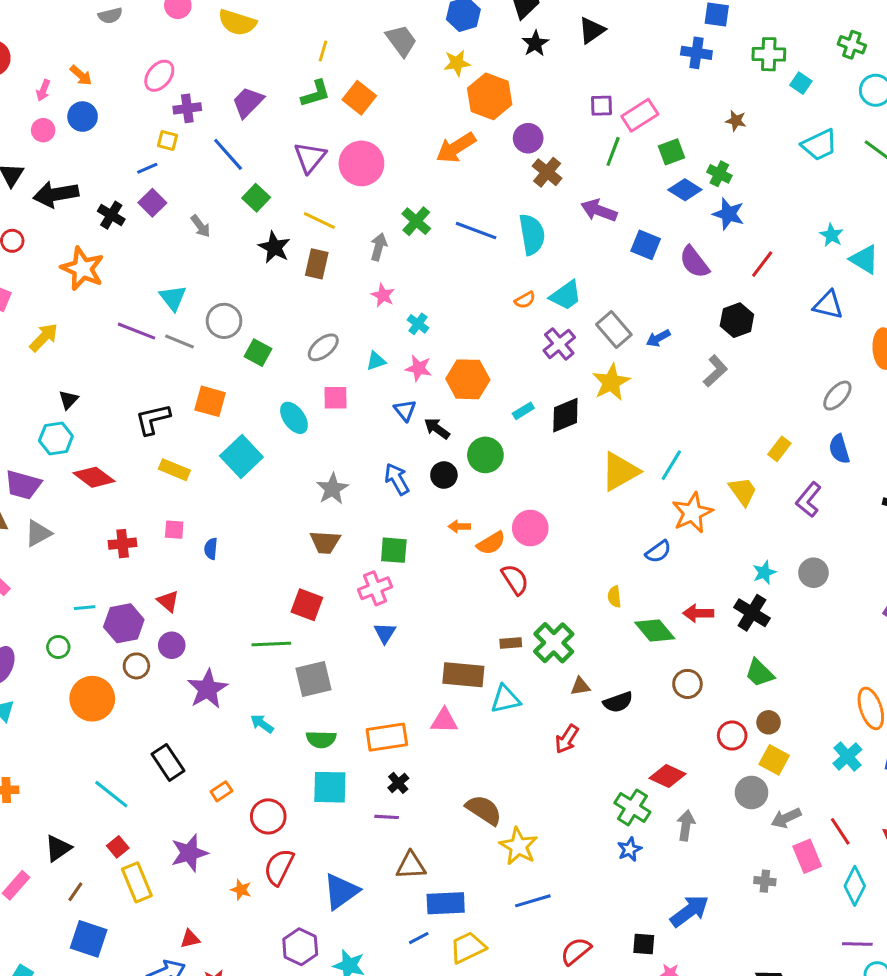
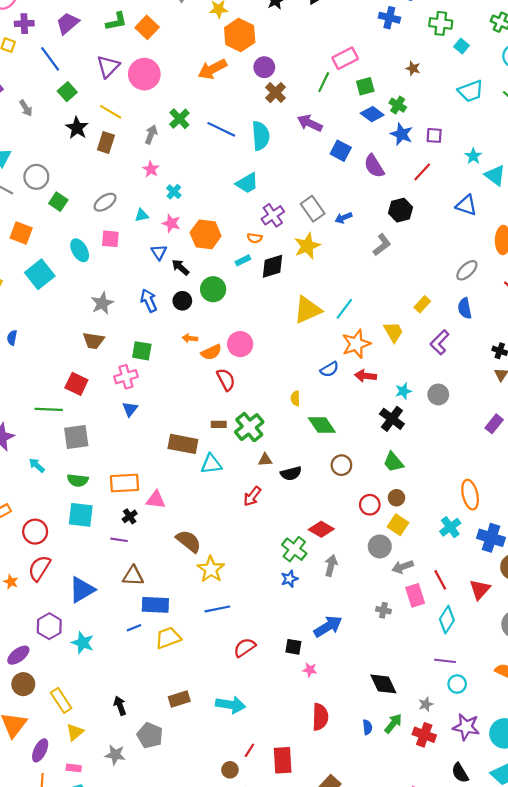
purple square: (602, 106) -> (434, 135), moved
cyan trapezoid: (566, 295) -> (247, 183), moved
orange semicircle: (525, 300) -> (255, 238), moved, turned 32
red arrow: (698, 613) -> (366, 376), moved
pink triangle: (444, 721) -> (156, 500), moved

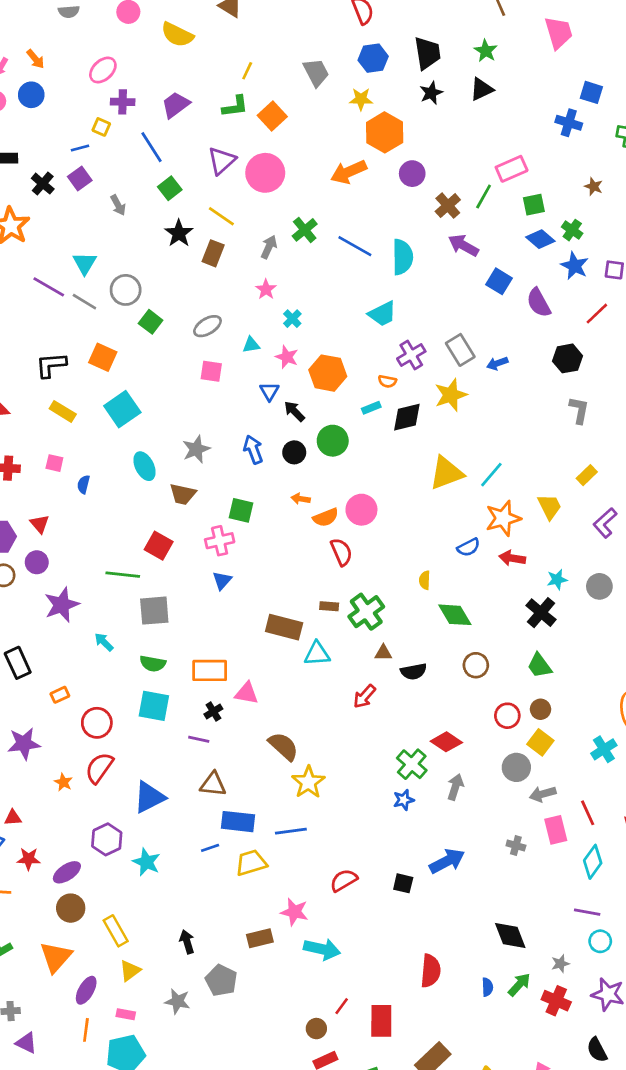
brown cross: (276, 93) -> (448, 206), moved
gray L-shape: (382, 245) -> (579, 410), moved, turned -45
cyan ellipse: (80, 250) -> (145, 466), moved
blue line: (217, 609) -> (291, 831), moved
pink star: (310, 670) -> (294, 912), moved, size x1.5

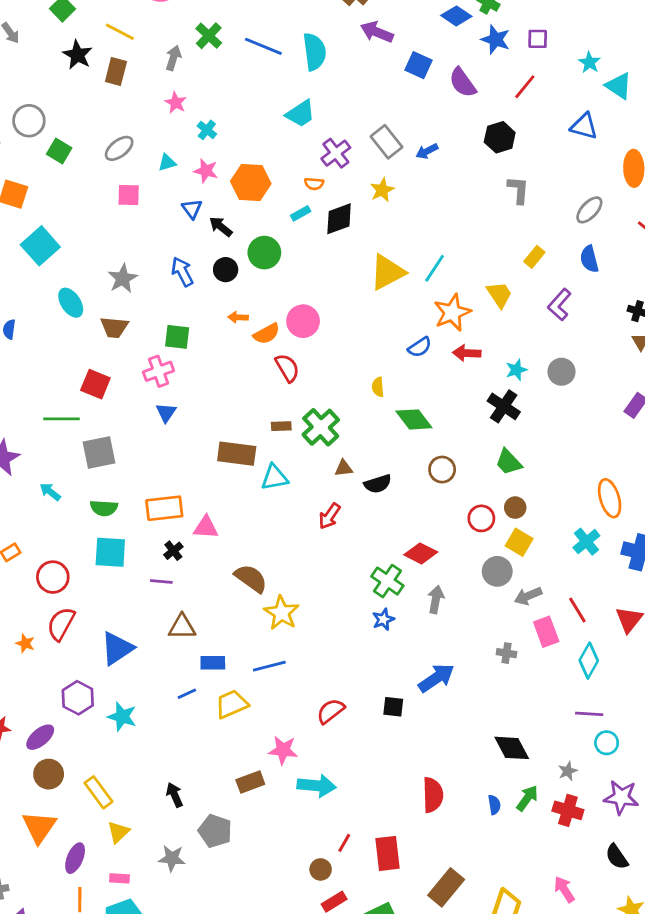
yellow star: (451, 395) -> (382, 190), size x0.7
blue rectangle: (238, 822) -> (213, 663), size x0.7

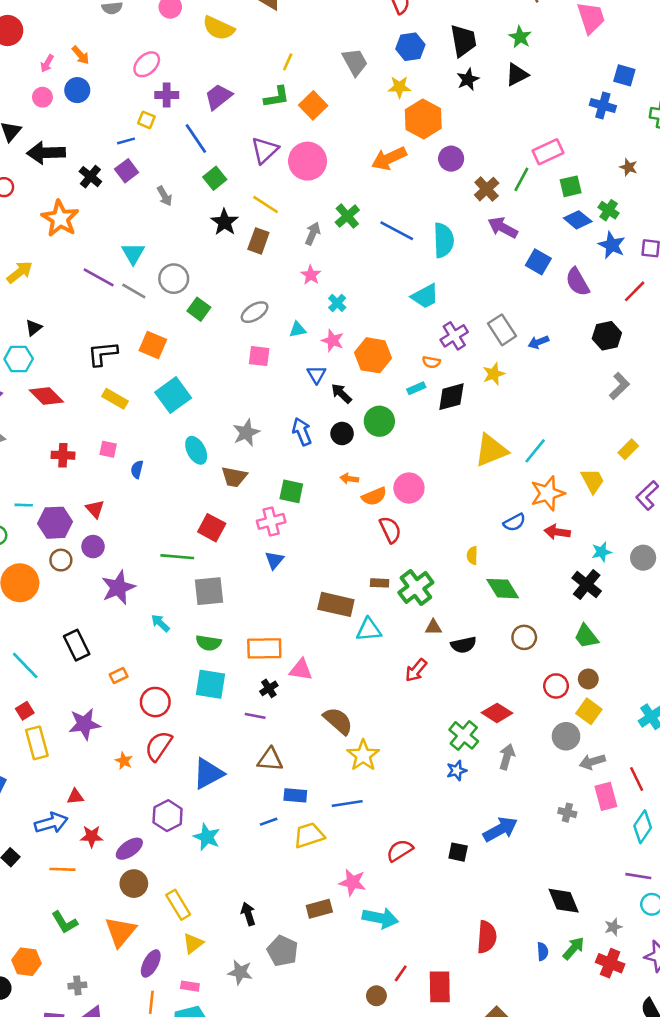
gray L-shape: (518, 190) -> (619, 386), turned 36

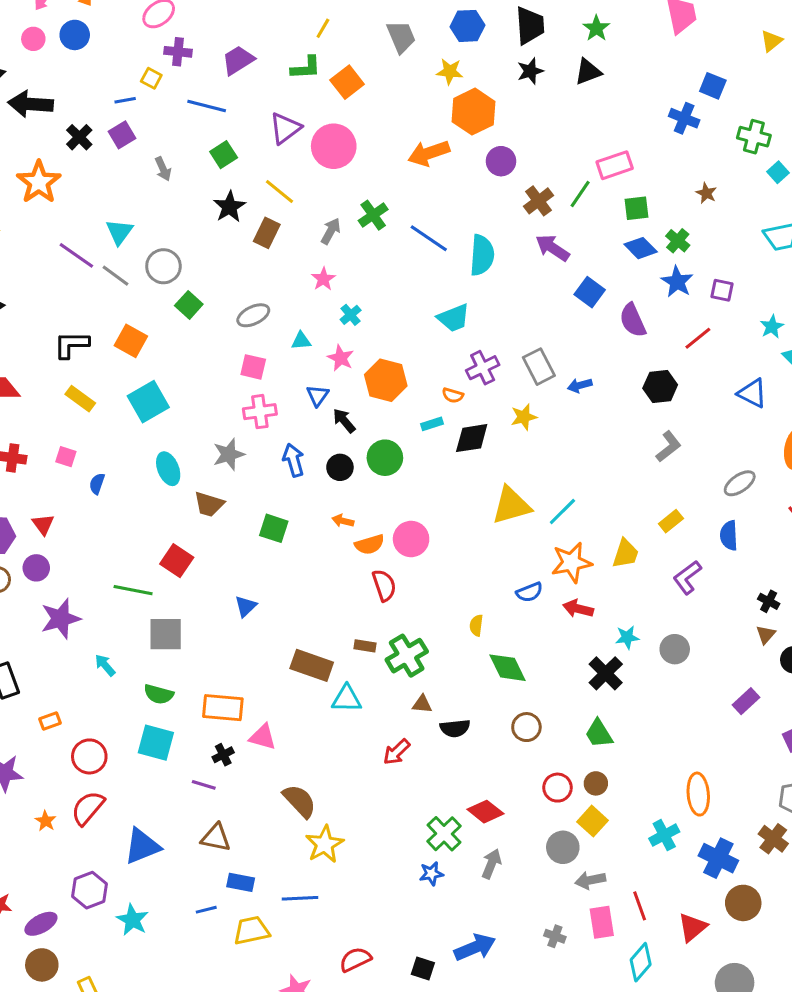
blue line: (196, 138) -> (207, 106), turned -48
yellow trapezoid: (593, 481) -> (626, 554), turned 40
pink cross: (271, 521) -> (260, 412), moved

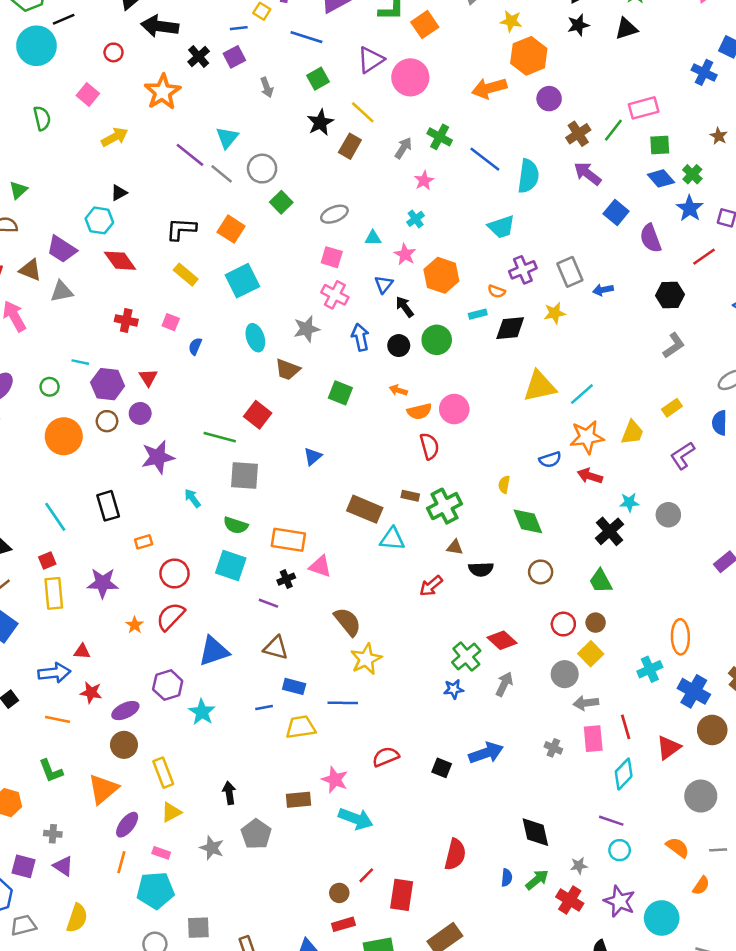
green cross: (373, 215) -> (440, 137), turned -30
pink star: (323, 279) -> (424, 181), moved
pink cross: (260, 412) -> (335, 295), turned 32

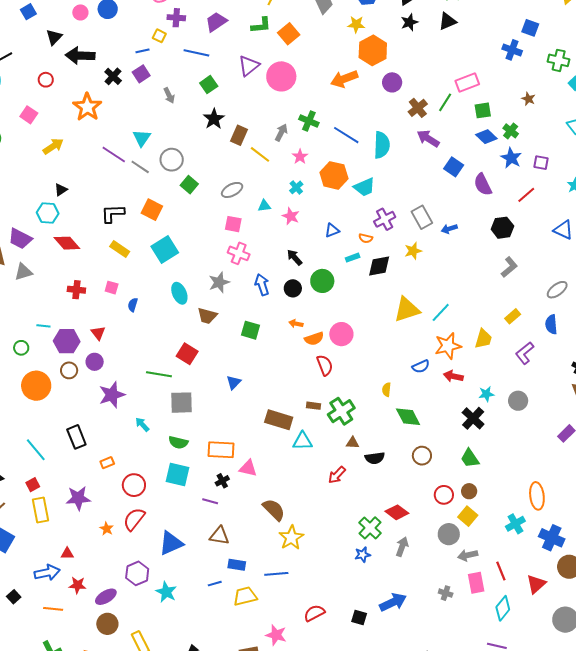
yellow line: (363, 112) -> (260, 154), moved
orange hexagon: (441, 275) -> (334, 175), moved
blue triangle: (384, 284) -> (332, 230), moved, turned 35

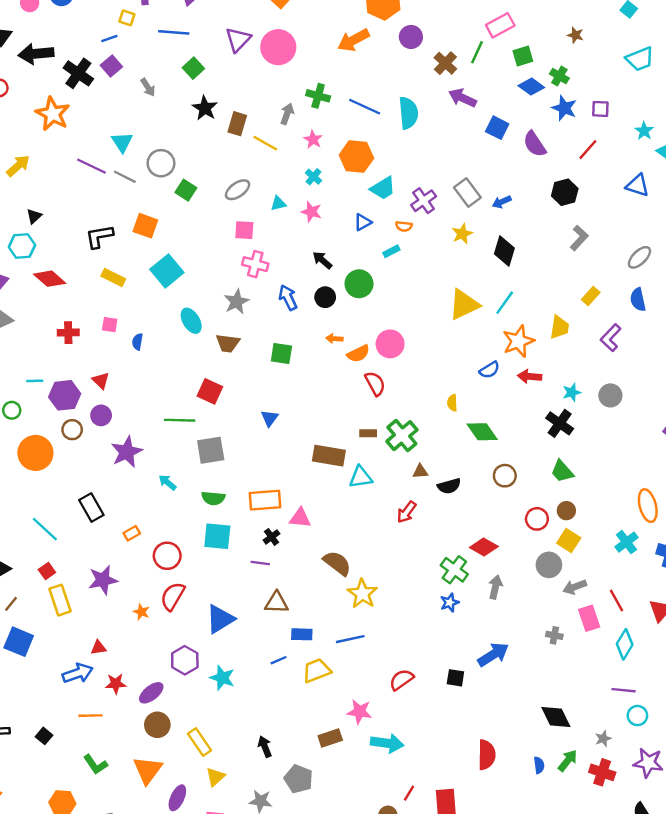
black cross: (113, 76) -> (78, 73), size x1.4
cyan trapezoid: (364, 187) -> (383, 188), moved
black diamond: (379, 266) -> (504, 251), moved, turned -55
black square: (14, 597) -> (44, 736), moved

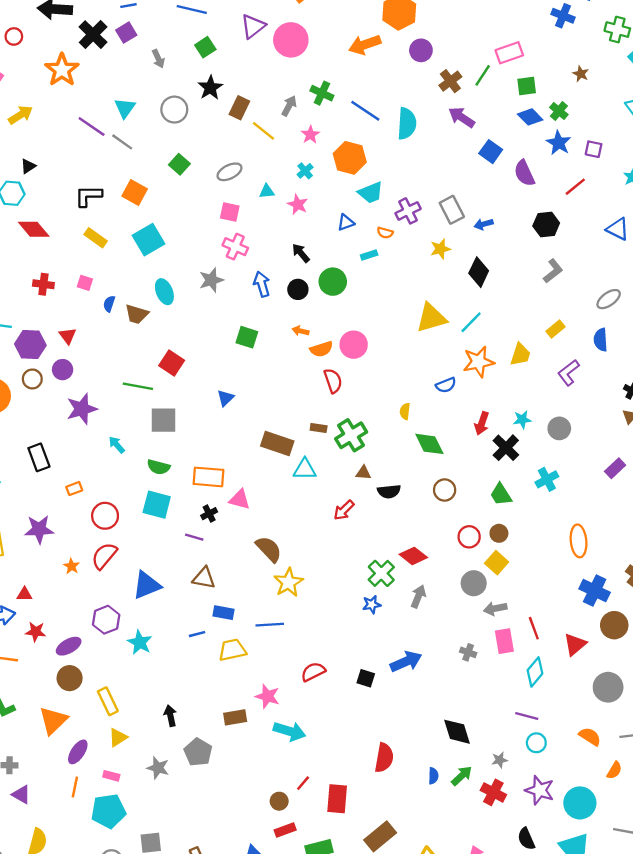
gray circle: (161, 163) -> (174, 110), moved
brown trapezoid: (228, 343) -> (137, 314), moved
red arrow: (530, 376) -> (482, 423), moved, turned -85
cyan cross: (626, 542) -> (547, 479), moved

